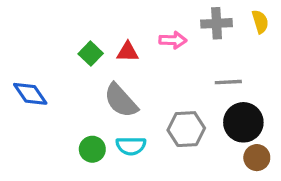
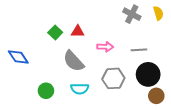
gray cross: (217, 23) -> (132, 14), turned 30
pink arrow: (173, 40) -> (105, 47), moved
green circle: (92, 149) -> (46, 91), moved

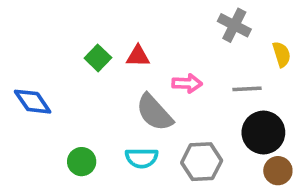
yellow semicircle: (158, 13) -> (282, 54), moved
gray semicircle: (74, 61) -> (154, 113), moved
gray hexagon: (113, 78) -> (202, 162), moved

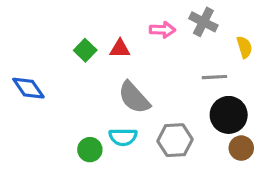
pink arrow: (187, 83) -> (162, 30), moved
green circle: (82, 162) -> (90, 150), moved

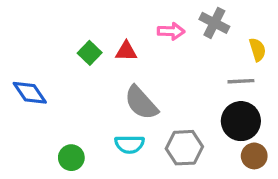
gray line: (214, 77) -> (241, 81), moved
green circle: (90, 150) -> (71, 158), moved

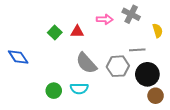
gray line: (241, 81) -> (137, 50), moved
gray hexagon: (184, 148) -> (118, 66), moved
green circle: (71, 158) -> (54, 91), moved

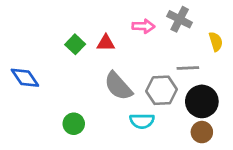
cyan semicircle: (79, 89) -> (142, 121), moved
brown circle: (156, 96) -> (202, 132), moved

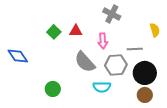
gray cross: (180, 19) -> (112, 14), moved
pink arrow: (143, 26) -> (103, 41), moved, turned 84

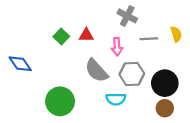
gray line: (135, 49) -> (149, 39), moved
green circle: (53, 89) -> (60, 101), size x1.6

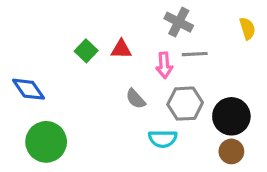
yellow semicircle: (176, 34) -> (247, 28), moved
gray line: (149, 39) -> (195, 54), moved
gray semicircle: (96, 71) -> (136, 99), size x0.6
green circle: (60, 101) -> (46, 142), moved

